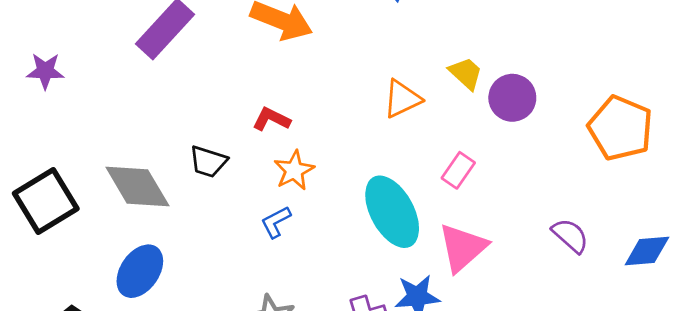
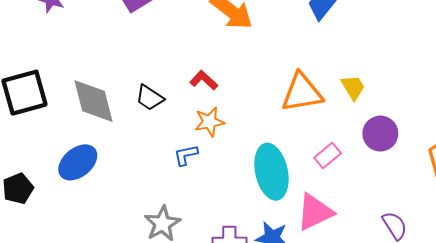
purple circle: (512, 98) -> (380, 134), moved
orange triangle: (402, 99) -> (302, 93), size x1.4

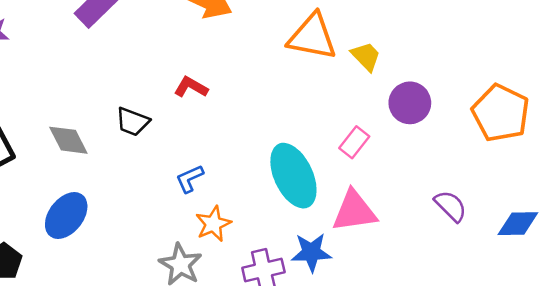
orange triangle: (302, 93) -> (312, 37), moved, turned 33
gray diamond: (94, 101) -> (68, 140), size x0.7
orange star: (210, 122) -> (213, 224), moved
pink triangle: (315, 212) -> (354, 211), turned 30

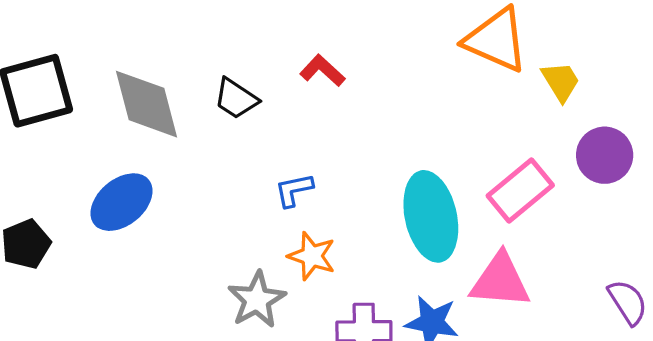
gray diamond: (68, 140) -> (146, 104), size x1.4
pink rectangle: (354, 142) -> (520, 190), size x1.5
orange star: (213, 224) -> (312, 256), turned 30

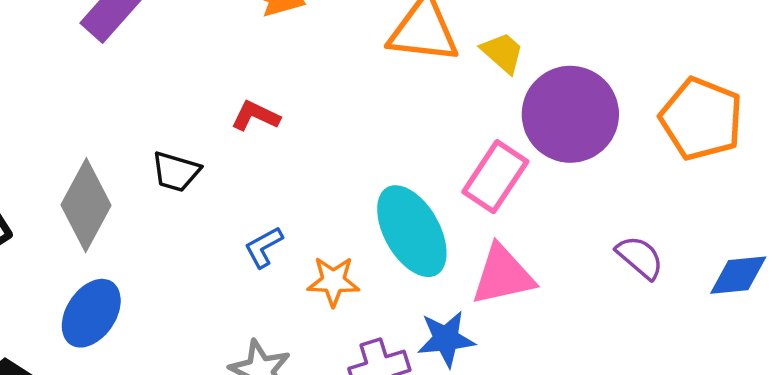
gray diamond: (146, 104) -> (86, 205), turned 60
purple circle: (605, 155) -> (570, 114), size x1.6
orange star: (312, 256) -> (333, 281), moved

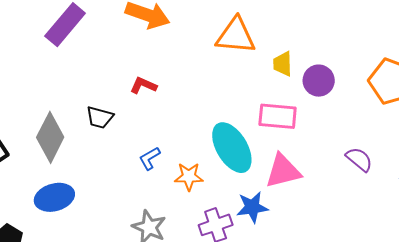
yellow trapezoid: (502, 53) -> (283, 64), moved, turned -132
purple circle: (570, 114) -> (319, 81), size x0.6
pink rectangle: (495, 177) -> (278, 116), turned 63
blue ellipse: (91, 313) -> (54, 197), turned 42

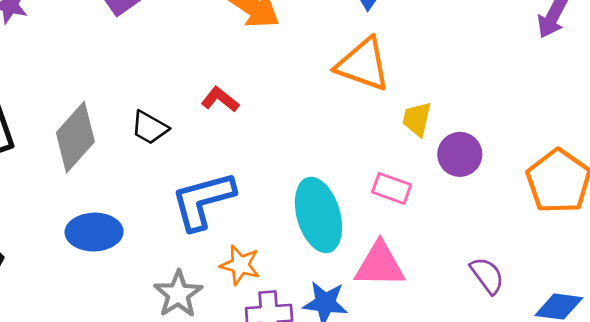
pink rectangle: (278, 116) -> (392, 188), size x0.7
blue L-shape: (150, 158) -> (203, 201), size x2.0
orange star: (189, 177) -> (240, 265), moved
blue ellipse: (54, 197) -> (94, 232), moved

